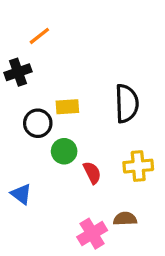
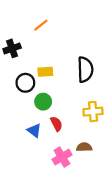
orange line: (39, 36) -> (41, 25), moved
red semicircle: (92, 173) -> (56, 124), moved
blue triangle: (21, 194) -> (34, 130), moved

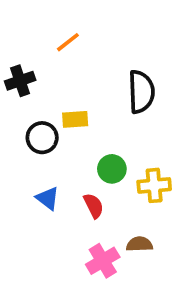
black semicircle: (85, 69) -> (141, 92), moved
green circle: (43, 102) -> (112, 169), moved
blue triangle: (34, 130) -> (48, 198), moved

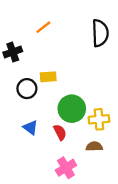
black semicircle: (141, 92) -> (100, 33), moved
green circle: (112, 169) -> (72, 109), size x1.5
brown semicircle: (139, 244) -> (94, 146), moved

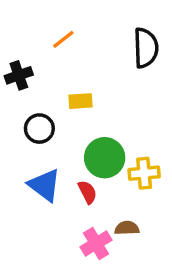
yellow rectangle: (48, 77) -> (81, 101), moved
blue triangle: (30, 128) -> (45, 185), size x1.5
brown semicircle: (94, 146) -> (127, 228), moved

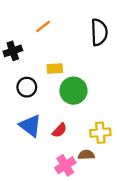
green circle: (105, 158) -> (73, 91), moved
yellow cross: (144, 173) -> (100, 133), moved
red semicircle: (87, 192) -> (59, 130), turned 70

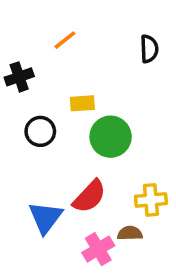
black semicircle: (99, 32) -> (149, 49), size x0.7
blue triangle: (30, 126) -> (46, 217), moved, turned 30
red semicircle: (59, 130) -> (89, 196), size x1.5

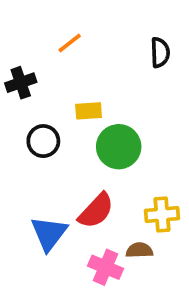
pink cross: (98, 249) -> (105, 267), turned -36

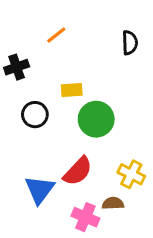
yellow cross: (162, 214) -> (131, 174), turned 32

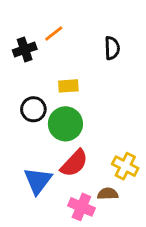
black semicircle: (130, 43) -> (112, 48), moved
black cross: (17, 67) -> (25, 50), moved
green circle: (96, 119) -> (65, 124), moved

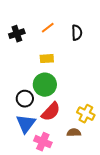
orange line: (54, 33) -> (48, 28), moved
black circle: (33, 109) -> (25, 99), moved
pink cross: (81, 207) -> (43, 142), moved

